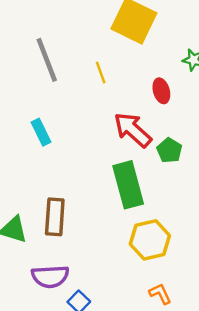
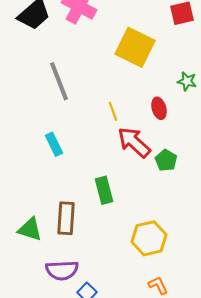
yellow line: (101, 72) -> (113, 111), moved
green rectangle: (128, 185) -> (104, 190), moved, size x0.7

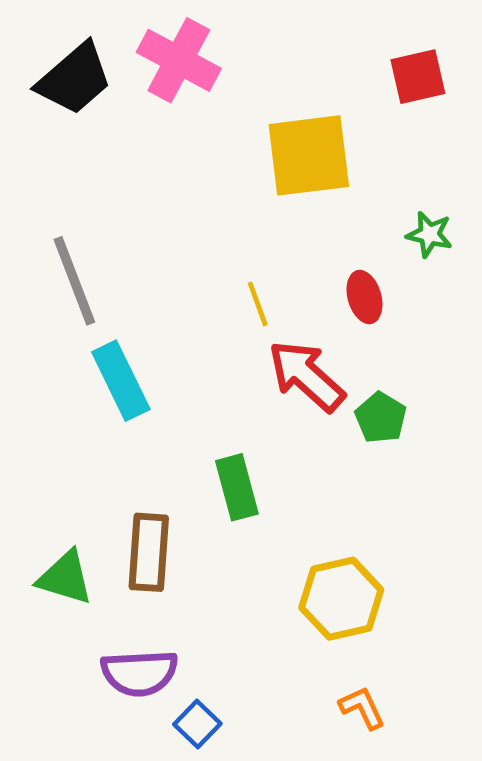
yellow square: (135, 47) -> (309, 155), turned -33
gray line: (59, 81) -> (74, 281), moved
cyan rectangle: (54, 144) -> (121, 381), size x1.4

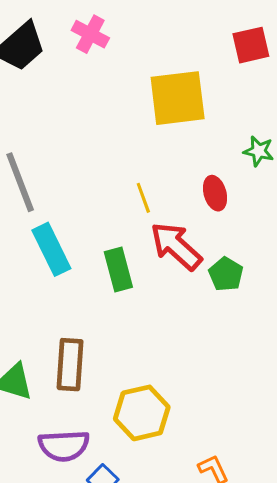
pink cross: (179, 60) -> (90, 34), size x0.7
green rectangle: (237, 487) -> (118, 270), moved
yellow hexagon: (341, 599) -> (142, 413), moved

